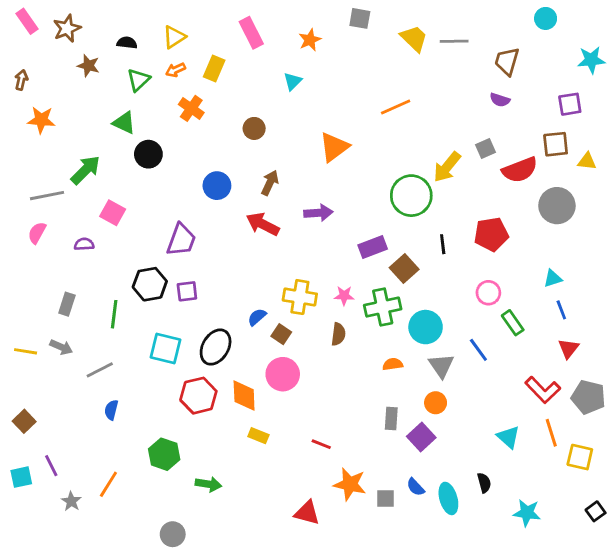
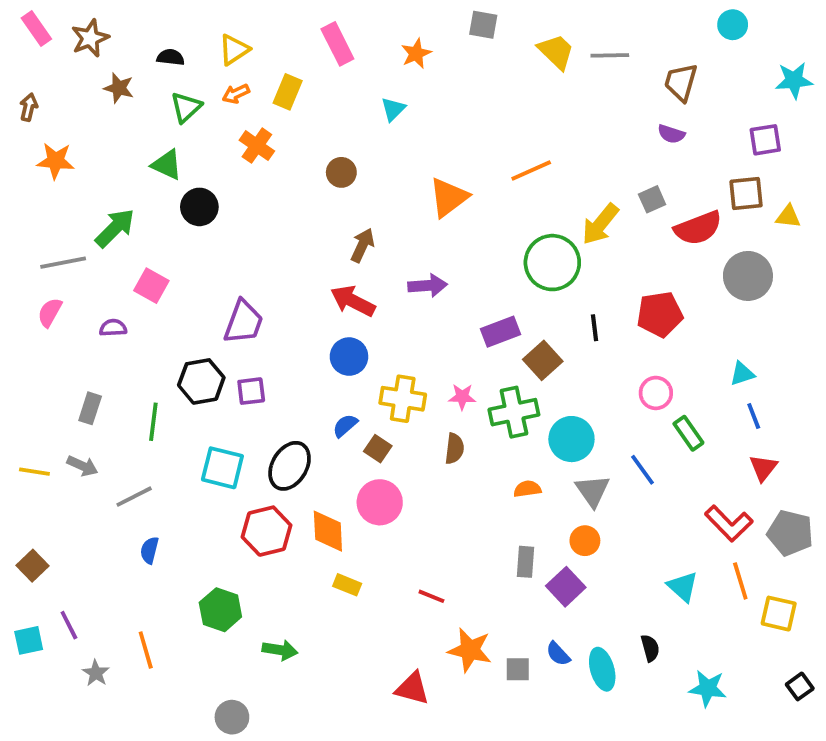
orange line: (396, 107) -> (531, 170), moved
blue circle: (217, 186) -> (349, 357), moved
orange line: (108, 484) -> (146, 650), turned -48

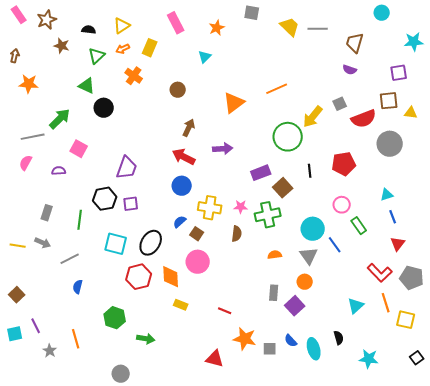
cyan circle: (571, 439) -> (313, 229), moved
cyan triangle: (683, 587) -> (356, 306), turned 36

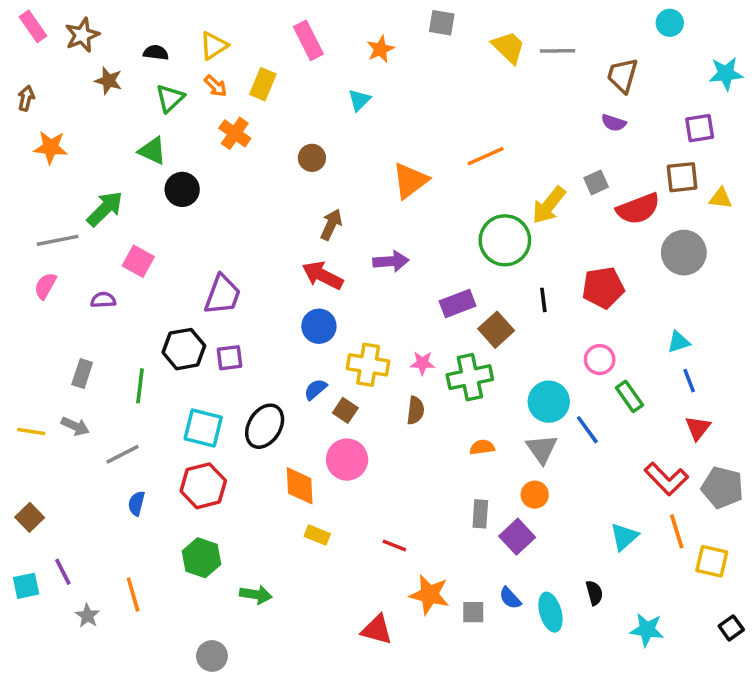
orange arrow: (123, 49) -> (215, 86), turned -112
red hexagon: (139, 277) -> (203, 486), moved

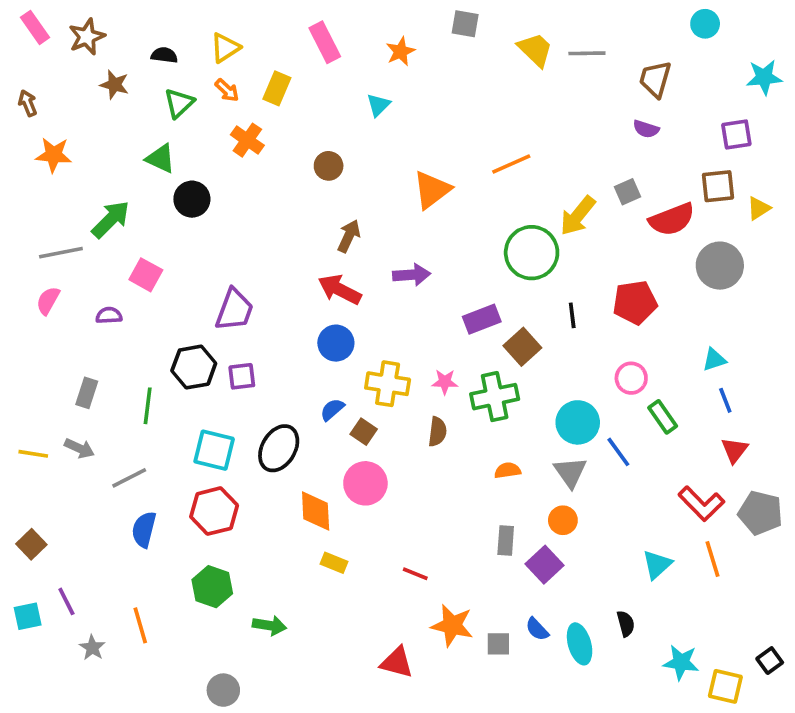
brown arrow: (26, 98) -> (28, 103), turned -35
yellow triangle: (721, 198) -> (759, 208), turned -40
blue semicircle: (137, 503) -> (144, 529), size x1.4
yellow square: (712, 561) -> (725, 686), moved

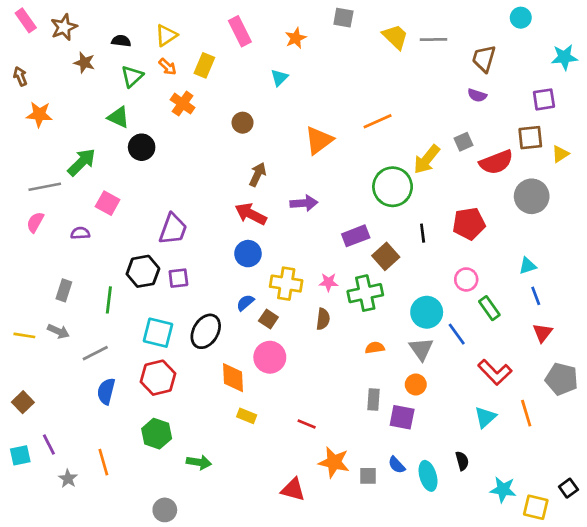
red L-shape: (701, 504) -> (495, 372), moved
purple square: (544, 565) -> (402, 417), turned -36

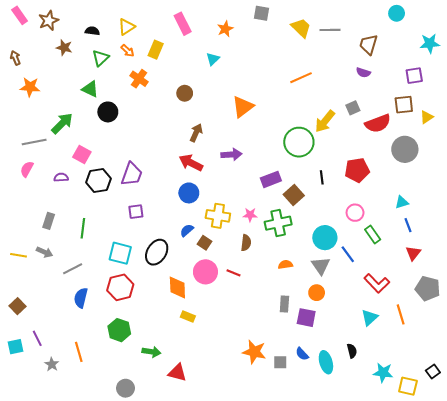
orange line: (378, 121) -> (301, 78), moved
black hexagon: (143, 271) -> (98, 180), moved
red line: (307, 424) -> (234, 273), moved
red triangle: (293, 490) -> (177, 373), moved

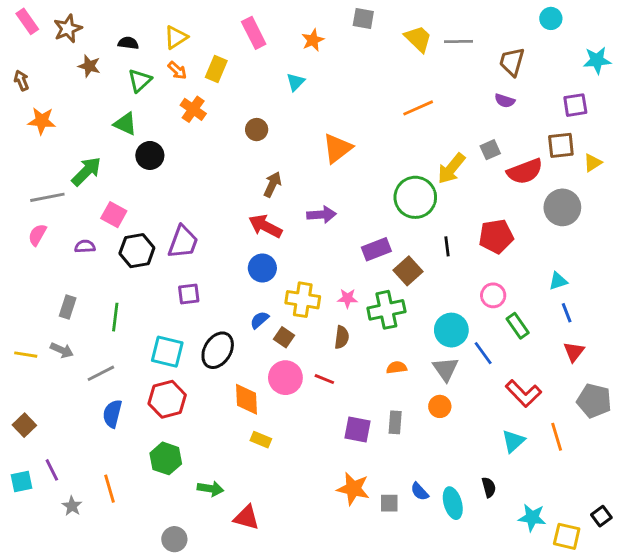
purple square: (306, 318) -> (358, 430), moved

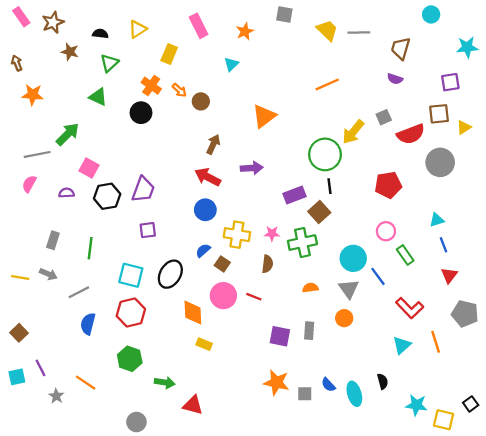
orange arrow: (177, 70) -> (179, 90), moved
black circle: (150, 155) -> (141, 113), moved
black line: (447, 246) -> (330, 186), moved
orange line: (109, 489) -> (86, 383), turned -40

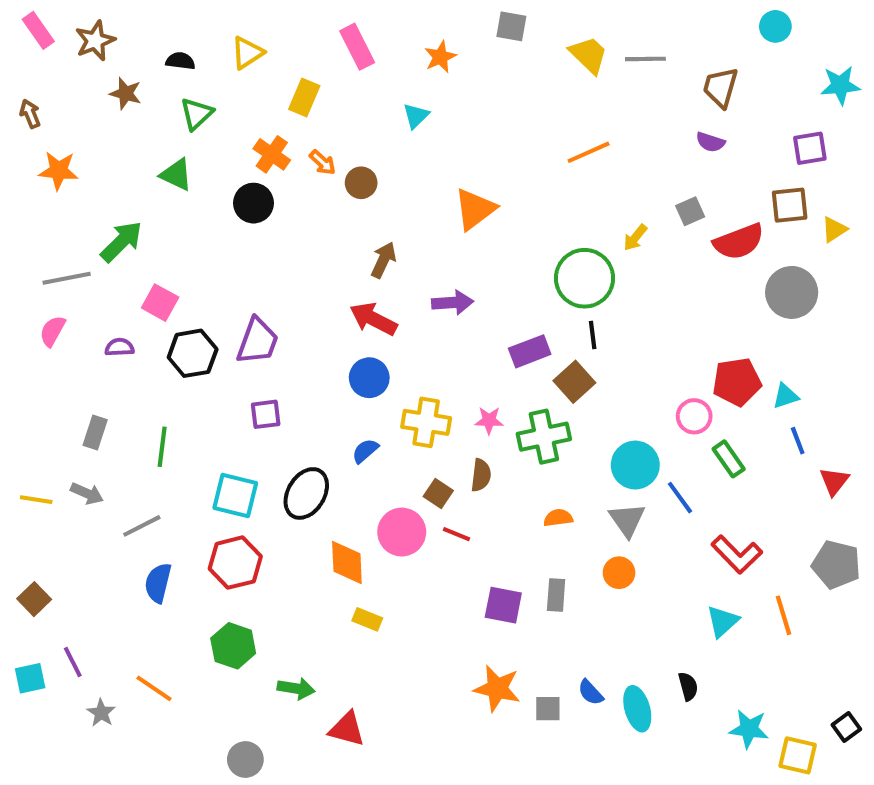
yellow arrow: (353, 132) -> (635, 238), size x0.6
red pentagon: (388, 185) -> (737, 382), moved
brown square: (222, 264) -> (438, 493), moved
red triangle: (449, 275) -> (834, 481), moved

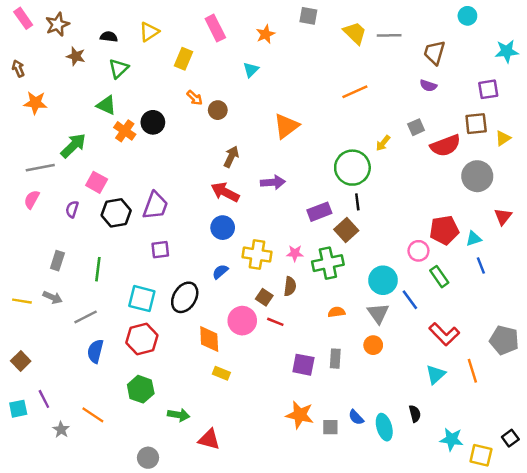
orange cross: (272, 154) -> (125, 131), moved
purple semicircle: (119, 347) -> (72, 209), turned -70
red triangle: (834, 481) -> (503, 217), moved

